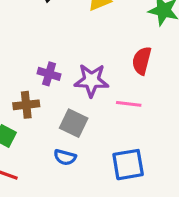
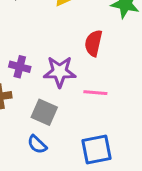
red semicircle: (142, 61) -> (93, 43), moved
blue semicircle: (65, 157) -> (37, 145), turned 30

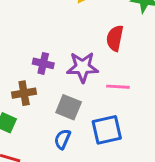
blue semicircle: (37, 145) -> (62, 139), turned 72
blue square: (96, 149) -> (107, 130), moved

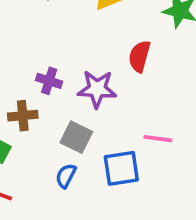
pink line: (118, 87) -> (158, 139), moved

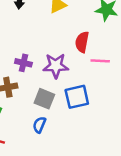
pink line: (158, 139) -> (100, 61), moved
blue square: (121, 168) -> (77, 97), moved

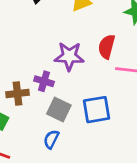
purple cross: (23, 63) -> (44, 81), moved
purple star: (56, 66) -> (69, 56), moved

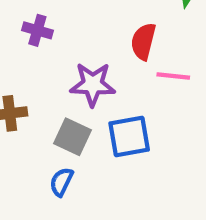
purple star: (69, 56) -> (93, 84), moved
purple cross: (44, 81) -> (37, 30), moved

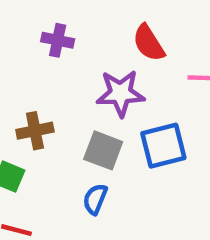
red semicircle: (143, 41) -> (149, 43), moved, turned -42

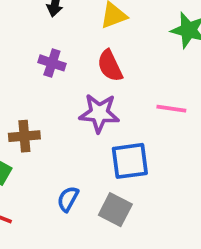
red semicircle: (149, 43) -> (110, 66), moved
gray square: (103, 150) -> (115, 210), moved

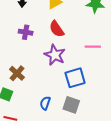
purple star: (99, 113) -> (55, 55), turned 30
brown cross: (24, 136) -> (17, 73), turned -35

